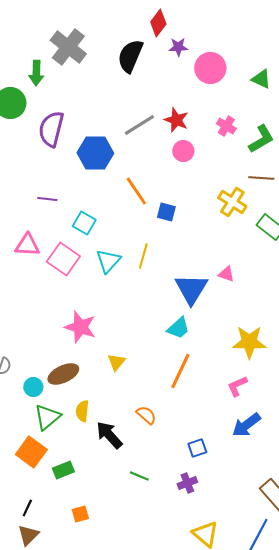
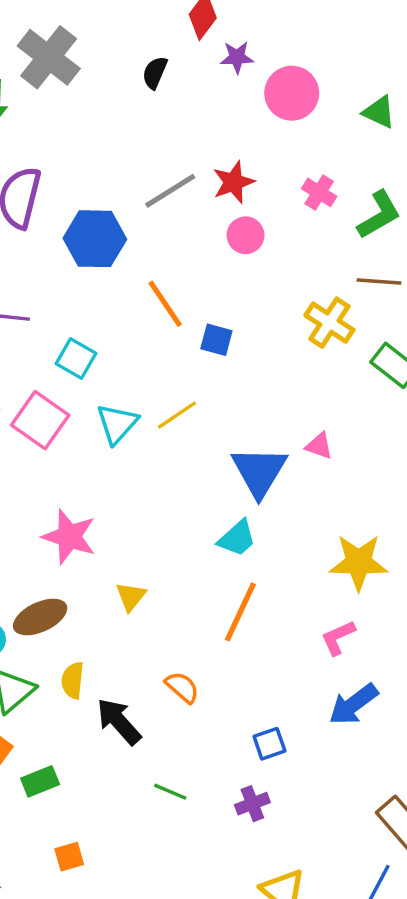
black semicircle: (130, 56) -> (155, 73), size x0.6
red star: (176, 120) -> (234, 182), turned 30
yellow line: (143, 256) -> (177, 415), turned 40

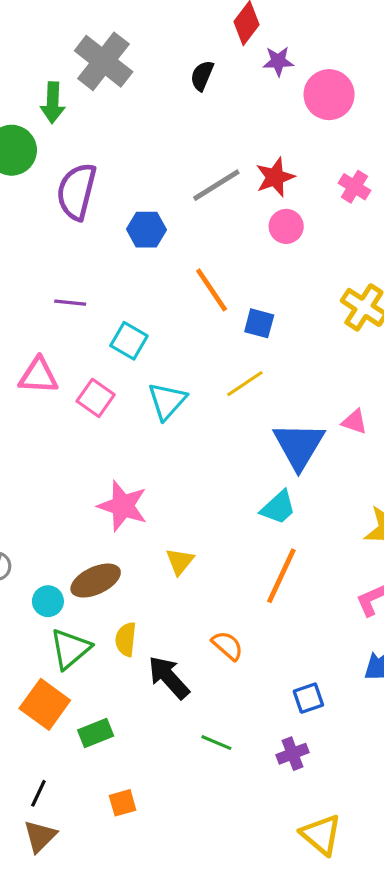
blue hexagon: (95, 239) -> (146, 230), size x0.7
yellow line: (177, 415) -> (245, 384), moved
pink square: (40, 420) -> (96, 398), size x0.7

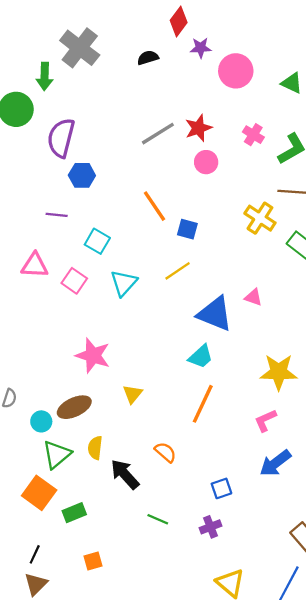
black semicircle: (202, 76) -> (148, 58), turned 50
blue hexagon: (146, 230) -> (82, 175), moved
blue triangle: (299, 446) -> (215, 314), turned -39

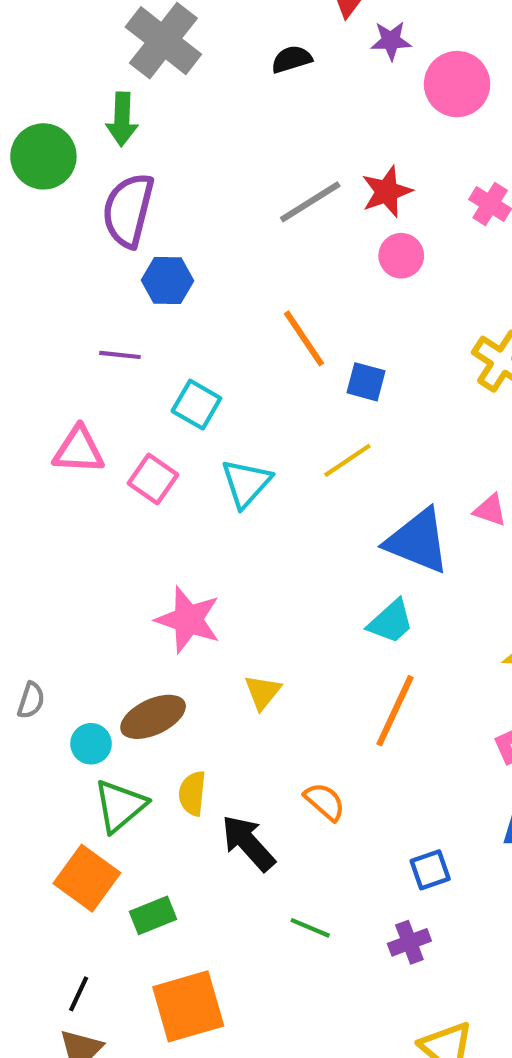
green arrow: (45, 76) -> (122, 119), moved
orange square: (93, 561) -> (188, 1006), size x2.0

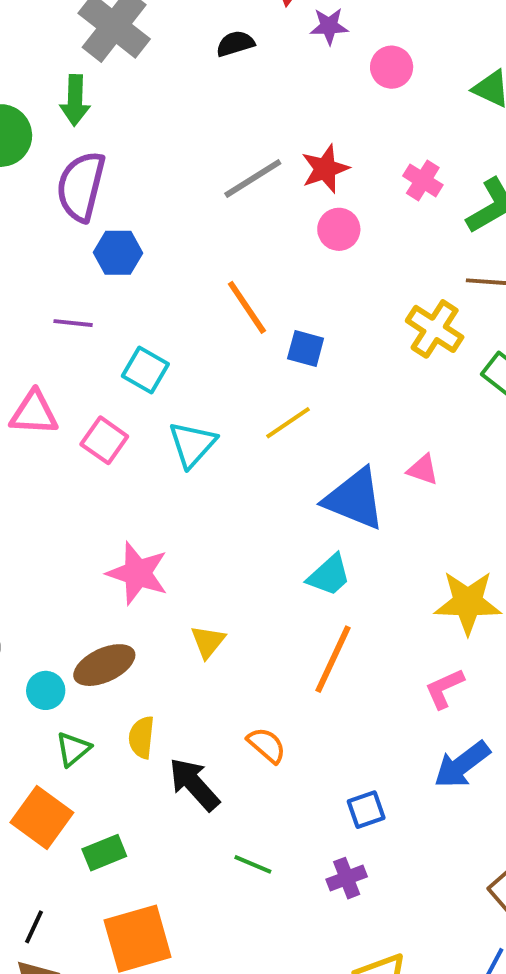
pink circle: (457, 84) -> (392, 67), size x0.7
green triangle: (120, 806) -> (73, 749), size x0.7

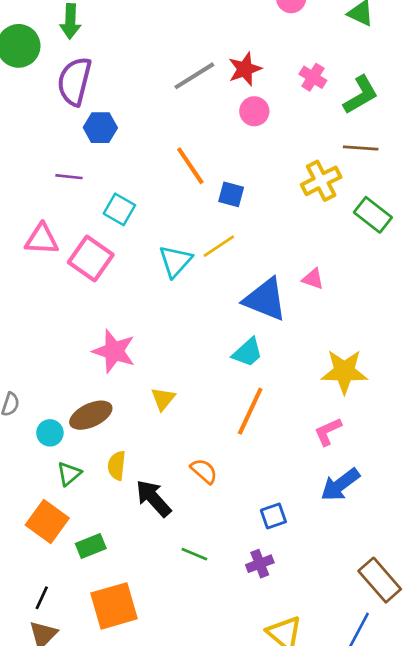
yellow cross: (435, 329) -> (321, 181), turned 30
pink square: (104, 440) -> (91, 258), size x1.4
cyan triangle: (192, 444) -> (175, 261), moved

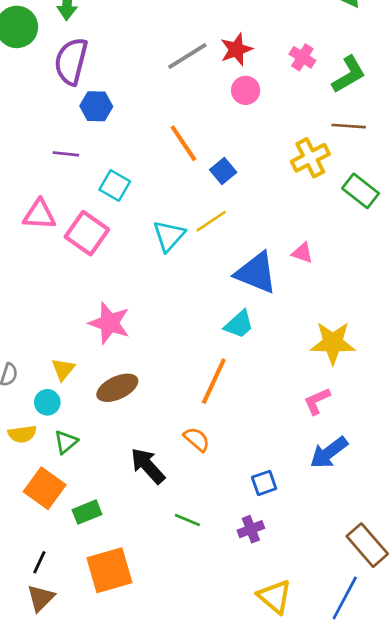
blue square: (231, 194) -> (223, 171), turned 35
yellow triangle: (163, 399) -> (63, 369), moved
orange line: (250, 411) -> (214, 381), moved
brown ellipse: (91, 415) -> (117, 388), moved
yellow semicircle: (117, 466) -> (22, 434), moved, turned -104

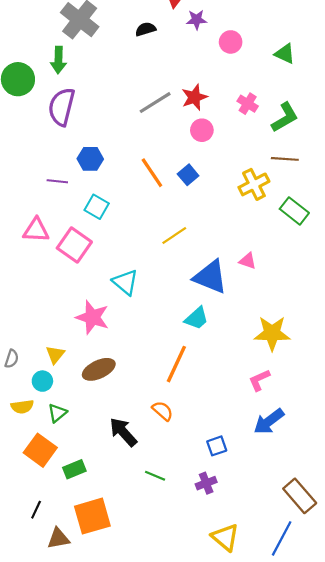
blue hexagon: (96, 106) -> (90, 159), moved
blue square: (223, 171) -> (188, 175), moved
cyan triangle: (169, 236) -> (125, 282), moved, turned -32
brown triangle: (41, 598) -> (58, 538), moved, turned 35

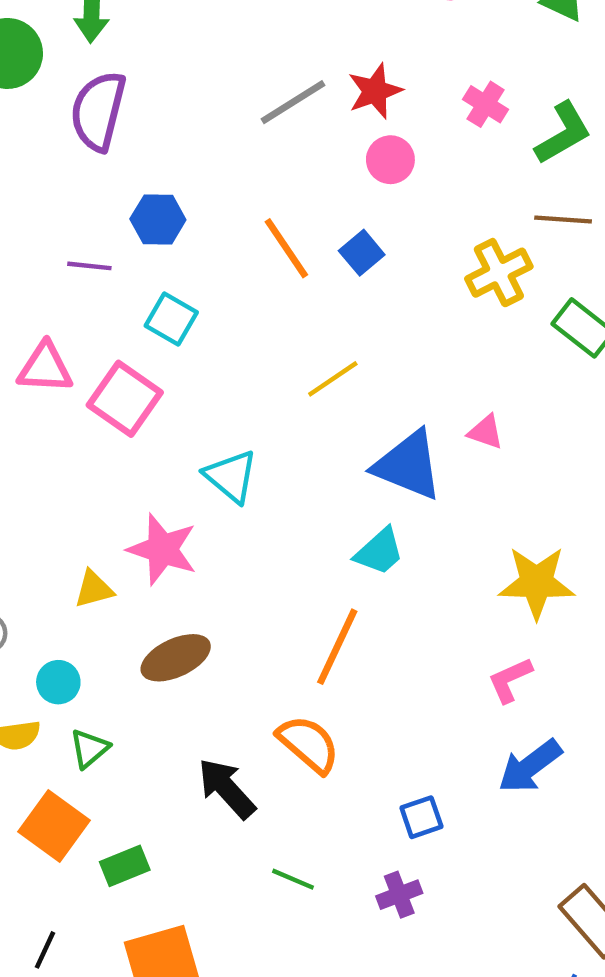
yellow triangle: (55, 354) -> (94, 589), moved, turned 36
orange semicircle: (163, 411) -> (308, 744), size x1.4

